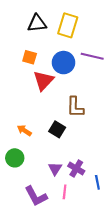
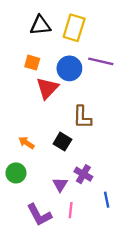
purple cross: (76, 169) -> (83, 174), moved

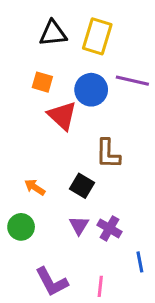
red triangle: (47, 88) -> (62, 116), turned -30
purple triangle: (60, 185) -> (79, 225), moved
pink line: (71, 210) -> (100, 286), moved

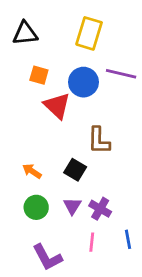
black triangle: (53, 33) -> (25, 33), moved
green circle: (21, 227) -> (36, 207), moved
pink line: (100, 286) -> (92, 242), moved

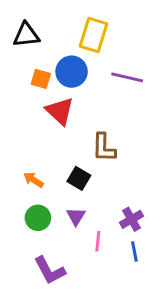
blue circle: (83, 82) -> (72, 72), moved
purple cross: (100, 209) -> (131, 219), moved, turned 30
pink line: (92, 242) -> (98, 241), moved

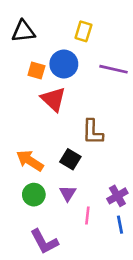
yellow rectangle: (93, 35) -> (83, 31), size x0.7
orange arrow: (34, 180) -> (30, 161), size x1.5

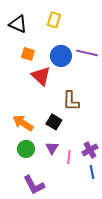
black triangle: (23, 31) -> (18, 24), turned 30
yellow rectangle: (83, 31) -> (54, 20), moved
blue circle: (64, 64) -> (61, 56), moved
pink line: (87, 215) -> (69, 157), moved

